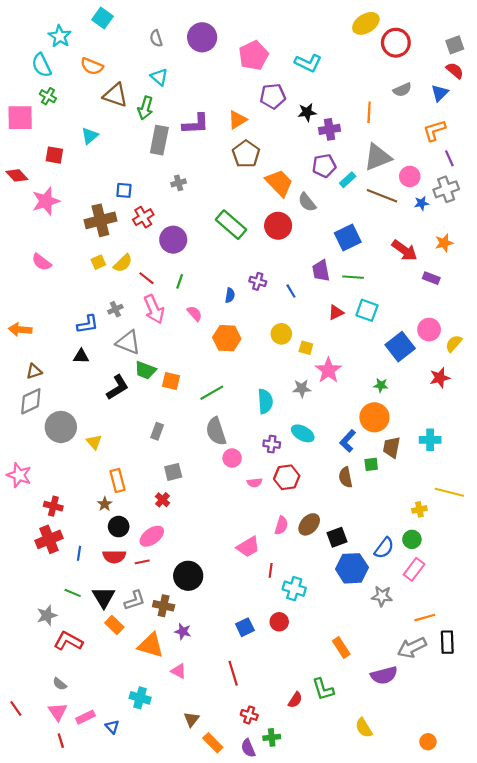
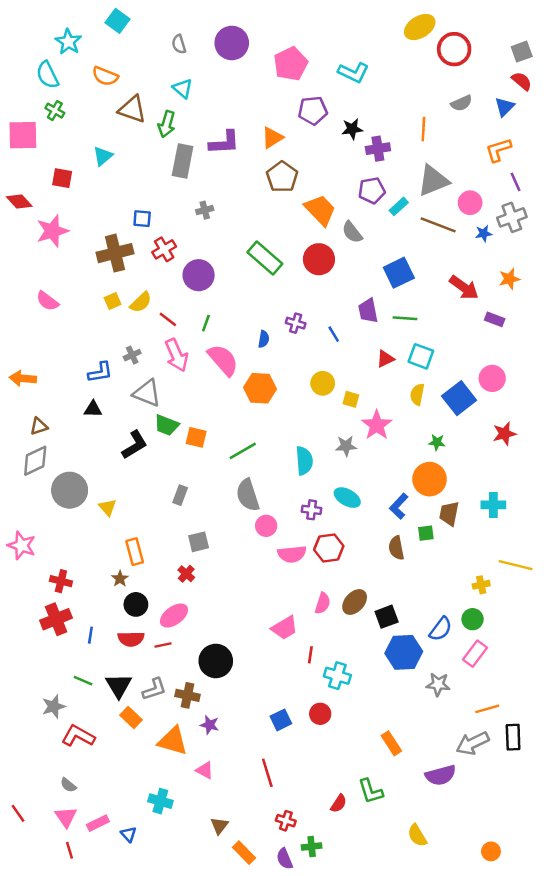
pink semicircle: (195, 314) -> (223, 360), size x1.8
yellow semicircle: (454, 343) -> (417, 394), moved, turned -30
pink semicircle: (255, 483) -> (292, 554), size x1.6

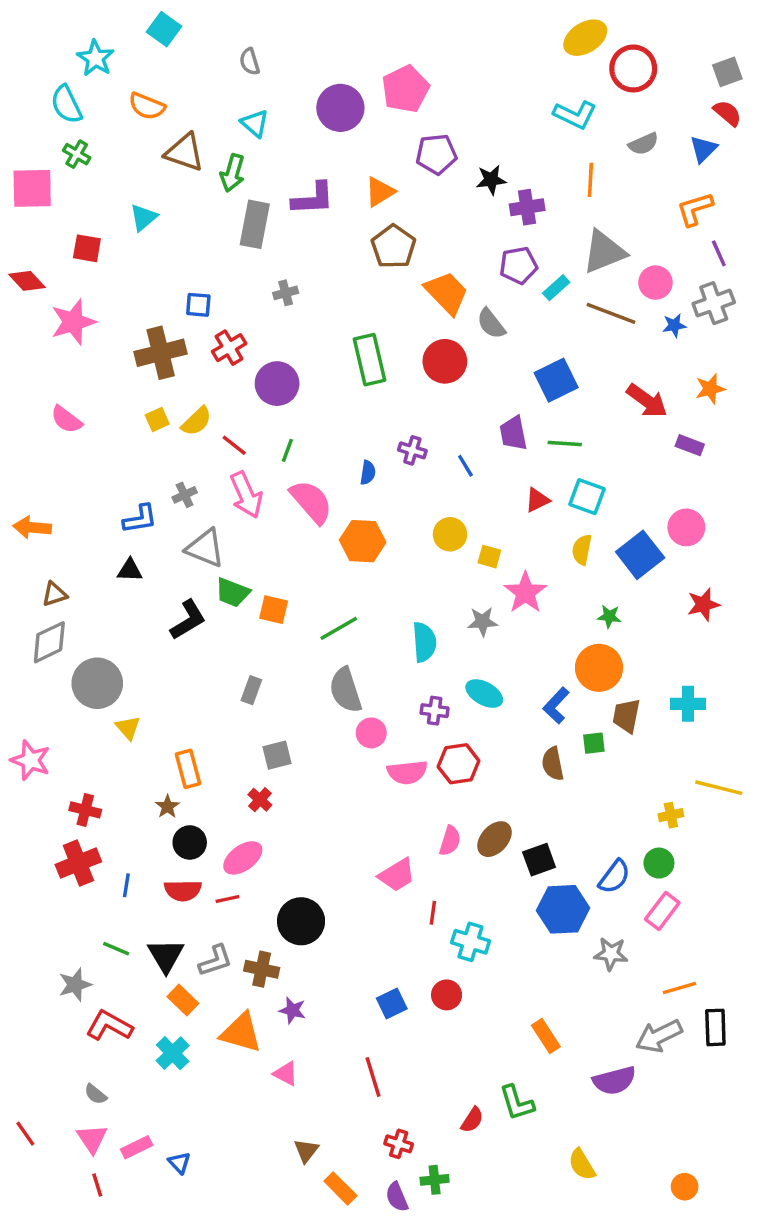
purple circle: (232, 43) -> (340, 108), moved
cyan L-shape: (353, 72) -> (575, 115), moved
green rectangle: (265, 258) -> (370, 360), turned 36
yellow triangle: (108, 507) -> (128, 728), moved
cyan cross: (160, 801) -> (173, 1053), moved, turned 30

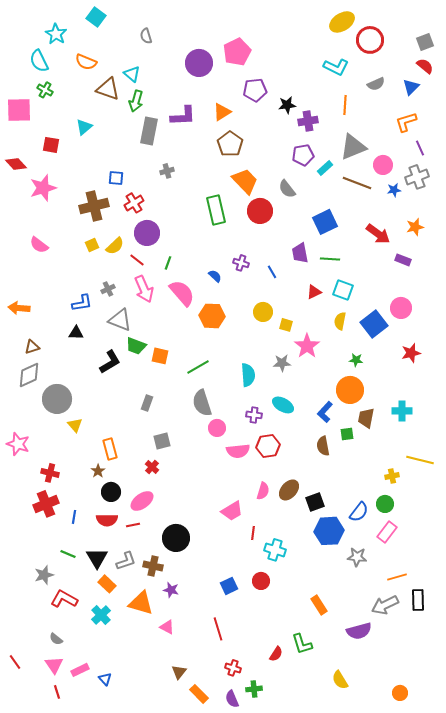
cyan triangle: (255, 123) -> (132, 74), moved
orange trapezoid: (447, 293) -> (245, 181), moved
purple circle: (277, 384) -> (147, 233), moved
blue semicircle: (368, 473) -> (215, 276), turned -56

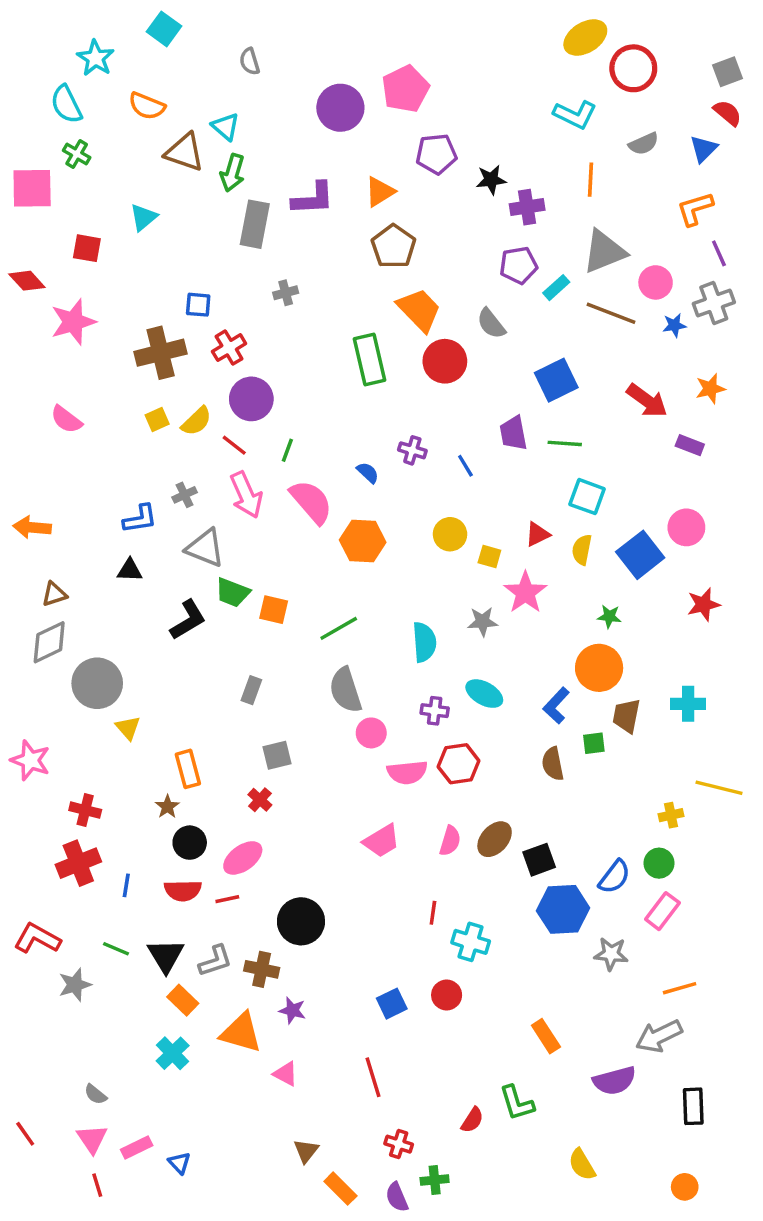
red triangle: (314, 292) -> (537, 534), moved
pink trapezoid: (232, 511) -> (382, 841), moved
red L-shape: (64, 599) -> (37, 938), moved
black rectangle: (418, 600) -> (693, 1106), moved

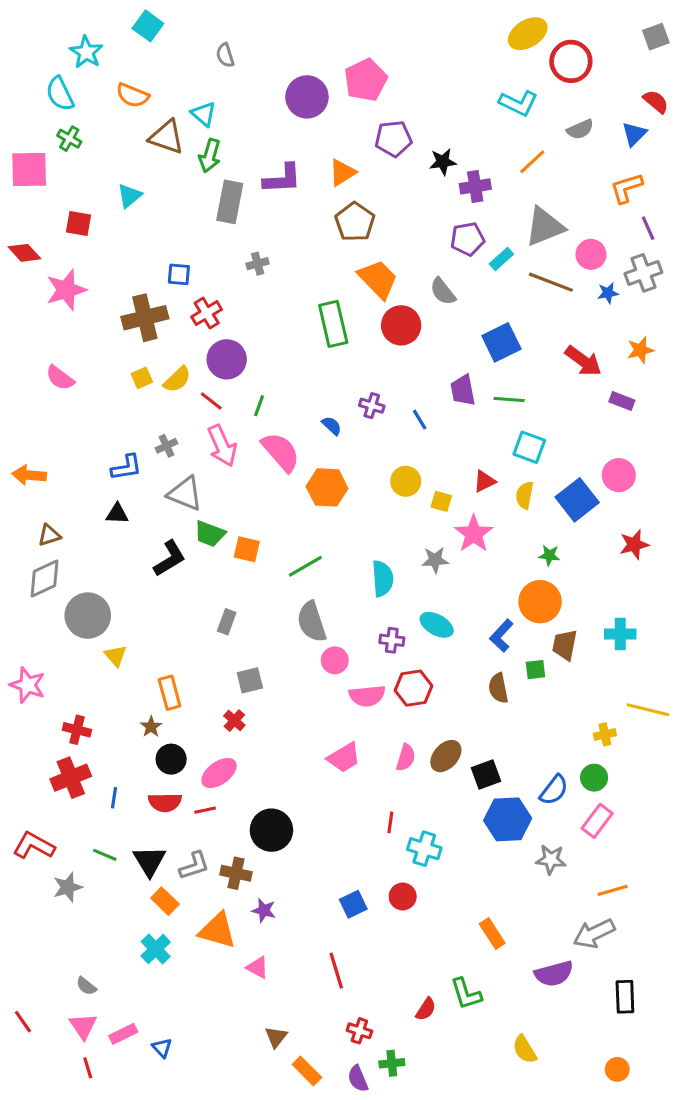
gray square: (728, 72) -> (656, 37), moved
orange line: (590, 180) -> (532, 162), turned 44

